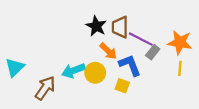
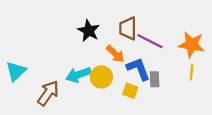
black star: (96, 26) -> (89, 31), moved
gray rectangle: (153, 52) -> (155, 79), moved, turned -40

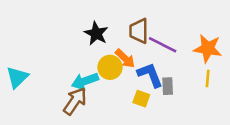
yellow circle: (101, 77) -> (110, 67), moved
brown arrow: (48, 93) -> (75, 101), moved

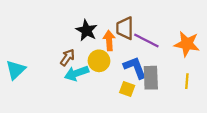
orange arrow: (125, 59) -> (109, 41), moved, turned -138
yellow line: (208, 79) -> (187, 81), moved
gray rectangle: (168, 86) -> (151, 78), size x1.5
brown arrow: (75, 101) -> (67, 57), moved, size x0.7

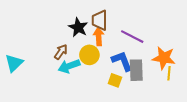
brown trapezoid: (125, 28) -> (100, 20), moved
orange star: (187, 44) -> (164, 58), moved

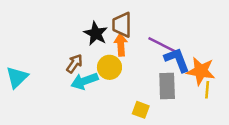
blue L-shape: (122, 61) -> (177, 60), moved
yellow square: (115, 80) -> (141, 110), moved

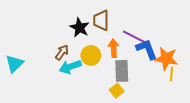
orange arrow: (121, 45) -> (114, 48), moved
gray rectangle: (167, 86) -> (122, 71), moved
yellow square: (141, 110) -> (117, 91), turned 32

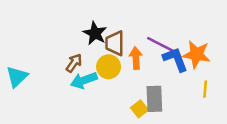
brown trapezoid: (101, 20) -> (115, 43), moved
orange star: (166, 59) -> (196, 54), moved
gray rectangle: (122, 71) -> (154, 99), moved

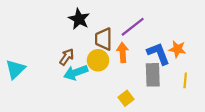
black star: (95, 33) -> (79, 19), moved
purple line: (161, 44) -> (133, 27), moved, turned -65
orange star: (196, 54) -> (177, 49), size x0.7
gray rectangle: (154, 99) -> (153, 75), moved

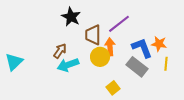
yellow circle: (98, 60) -> (100, 57), moved
gray rectangle: (153, 75) -> (137, 67), turned -50
yellow line: (185, 80) -> (166, 64), moved

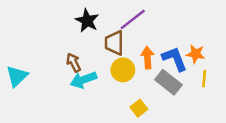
purple line: (119, 24) -> (133, 19), moved
orange arrow: (110, 47) -> (147, 58), moved
brown arrow: (60, 51) -> (74, 63), turned -63

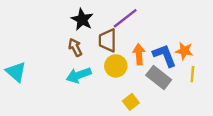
brown arrow: (74, 63) -> (75, 47), moved
cyan triangle: (17, 76) -> (16, 72), turned -35

